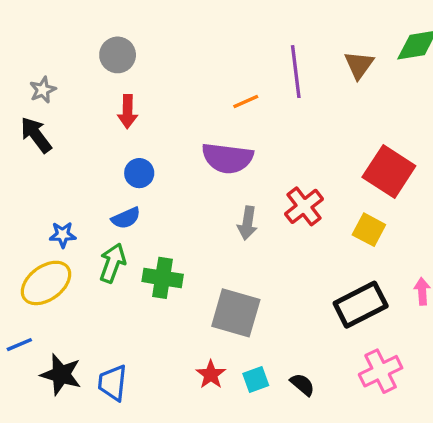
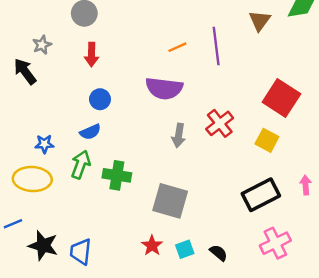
purple line: (296, 72) -> (216, 46), moved
gray star: (43, 90) -> (42, 45), moved
yellow ellipse: (46, 283) -> (32, 179), turned 39

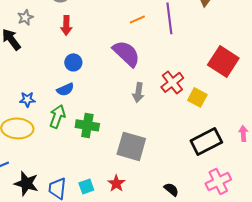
purple semicircle: (164, 88) -> (126, 53), turned -144
yellow square: (267, 140) -> (197, 97), moved
cyan square: (185, 249) -> (86, 186), moved

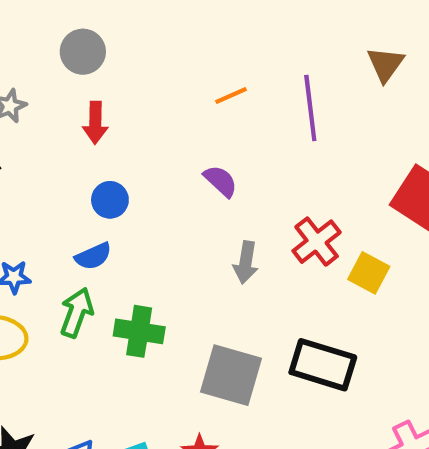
orange line: (137, 19) -> (231, 96), moved
purple semicircle: (126, 53) -> (221, 181), size x0.6
black rectangle: (206, 141) -> (323, 365), moved, turned 44

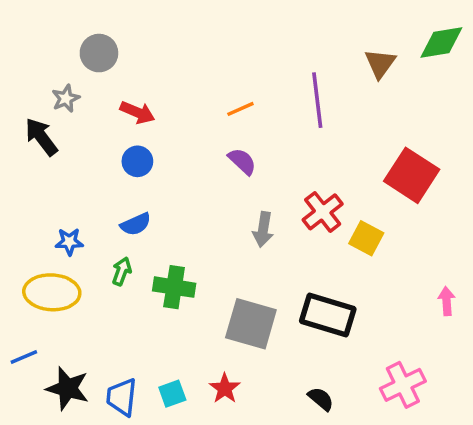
gray circle: (83, 52) -> (99, 53), moved
orange line: (231, 96) -> (240, 109), moved
red arrow: (95, 123) -> (137, 112), turned -68
blue circle: (110, 200) -> (137, 161), moved
green arrow: (77, 313) -> (122, 271), size x0.7

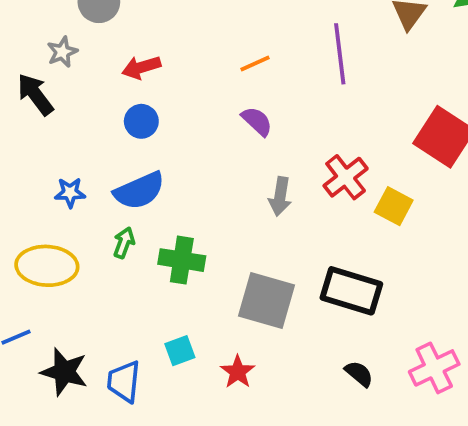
red arrow: (137, 112) -> (141, 67), turned 140
blue semicircle: (136, 224) -> (139, 191), size x1.5
blue star: (69, 242) -> (70, 193), moved
cyan square: (172, 394) -> (180, 351), moved
black semicircle: (321, 399) -> (359, 374), moved

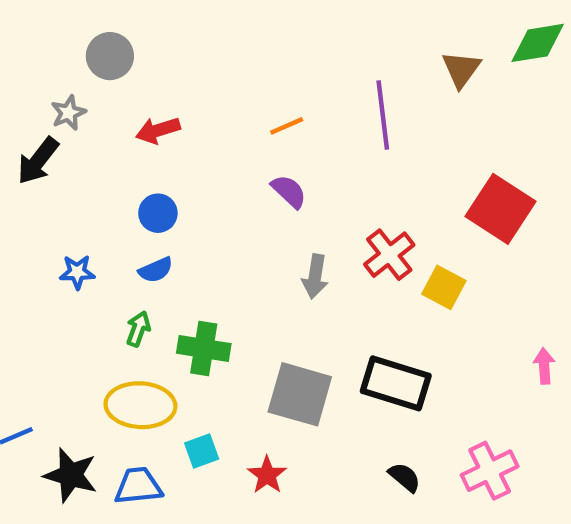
black arrow: (35, 94) -> (38, 161), turned -105
blue circle: (141, 121) -> (158, 213), moved
blue semicircle: (139, 191) -> (156, 270), size x0.6
yellow ellipse: (47, 266) -> (140, 405), moved
blue trapezoid: (124, 381) -> (138, 486), turned 78

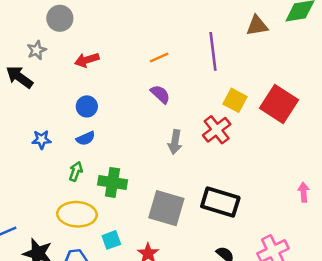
brown triangle: (461, 69) -> (257, 26), turned 45
black arrow: (38, 161) -> (19, 77), turned 88
yellow square: (444, 287) -> (235, 100), moved

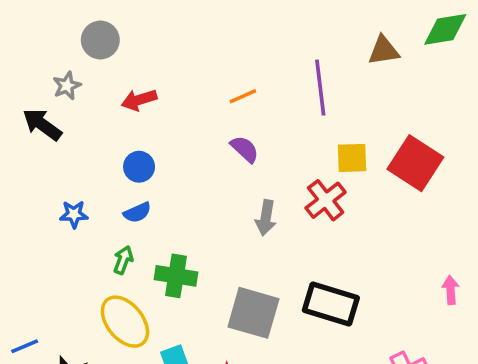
yellow square: (235, 100) -> (352, 158), turned -30
yellow ellipse: (77, 214) -> (125, 322), turned 48

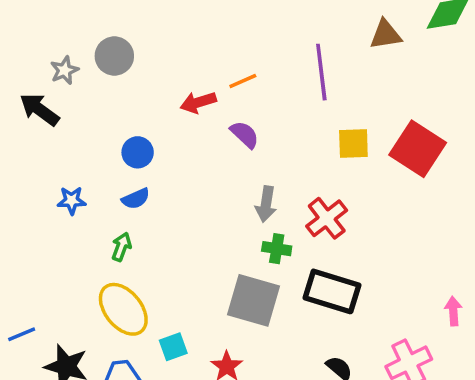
gray circle: (100, 40) -> (114, 56), moved
red arrow: (139, 100) -> (198, 102), moved
red cross: (326, 200) -> (327, 218), moved
green cross: (176, 276) -> (277, 249), moved, size x0.7
pink arrow: (451, 290) -> (453, 311), moved

